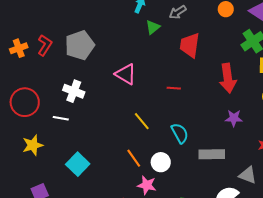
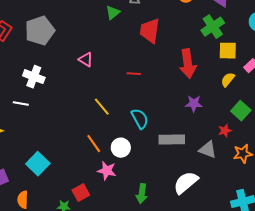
pink triangle: (126, 74) -> (86, 60), size x0.7
cyan square: (78, 164) -> (38, 164), moved
gray triangle: (248, 175) -> (208, 150), moved

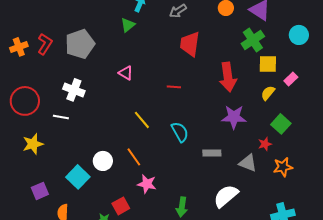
green triangle: (113, 13) -> (128, 25), moved
purple star: (194, 104) -> (234, 117), size x1.4
gray rectangle: (172, 140) -> (212, 153), size x0.7
white circle: (121, 148) -> (103, 161), moved

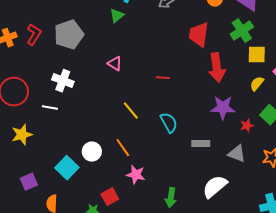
red trapezoid: (190, 44) -> (199, 35), moved
red star: (265, 144) -> (247, 126), moved

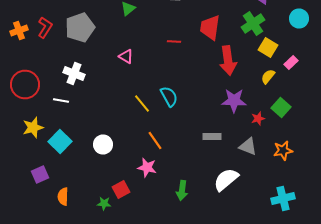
yellow square: (257, 55) -> (268, 48), turned 30
red line: (163, 78) -> (174, 42), moved
cyan semicircle: (169, 123) -> (169, 96), moved
orange line: (123, 148) -> (155, 140), moved
cyan square: (67, 168) -> (60, 142), moved

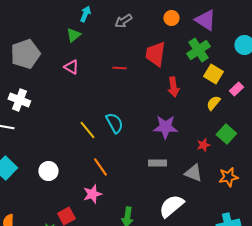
pink triangle: (126, 56) -> (71, 67), moved
red arrow: (228, 60) -> (173, 87), size x0.7
purple star: (234, 100) -> (165, 127), moved
pink star: (147, 168) -> (92, 194), turned -30

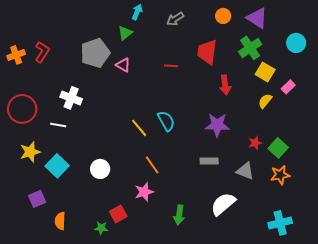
gray pentagon: (25, 54) -> (95, 53), moved
green square: (226, 134) -> (278, 148), moved

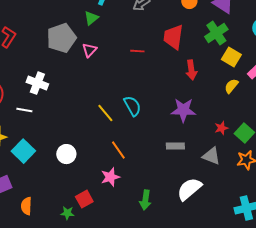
pink triangle: (123, 65) -> (89, 50), turned 42

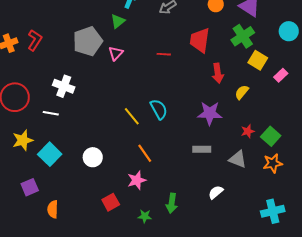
yellow semicircle: (231, 86) -> (242, 92), moved
white semicircle: (189, 189) -> (216, 192), size x0.6
green star: (67, 213) -> (145, 216), moved

